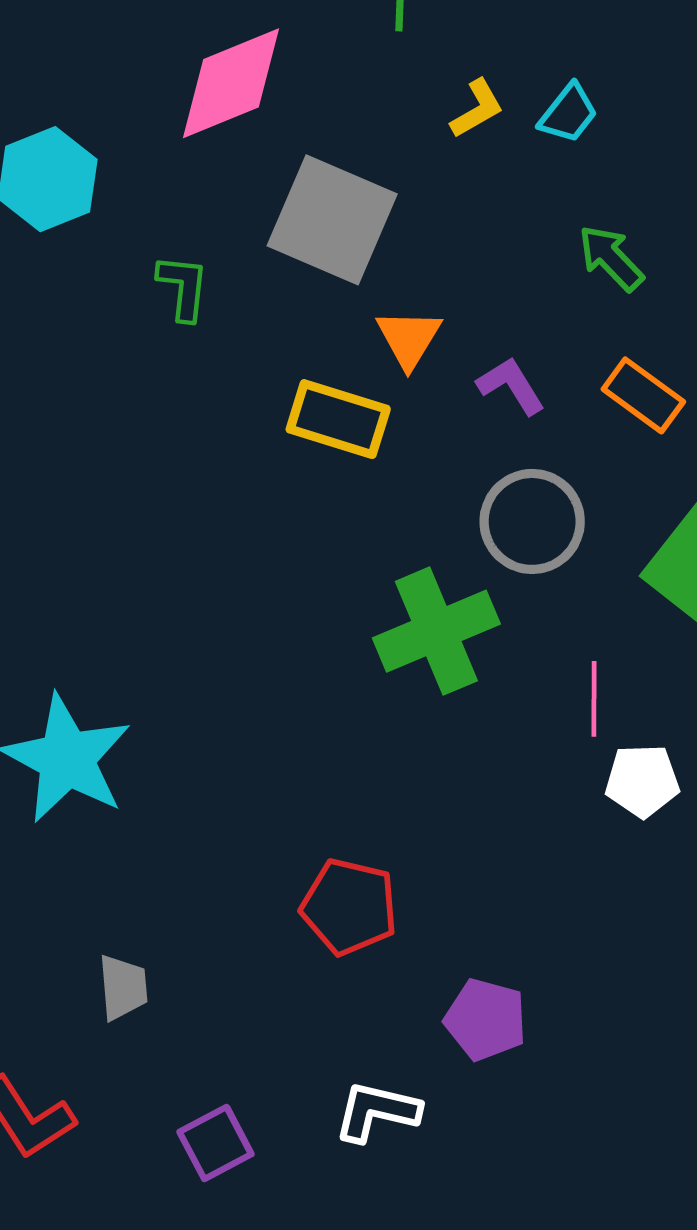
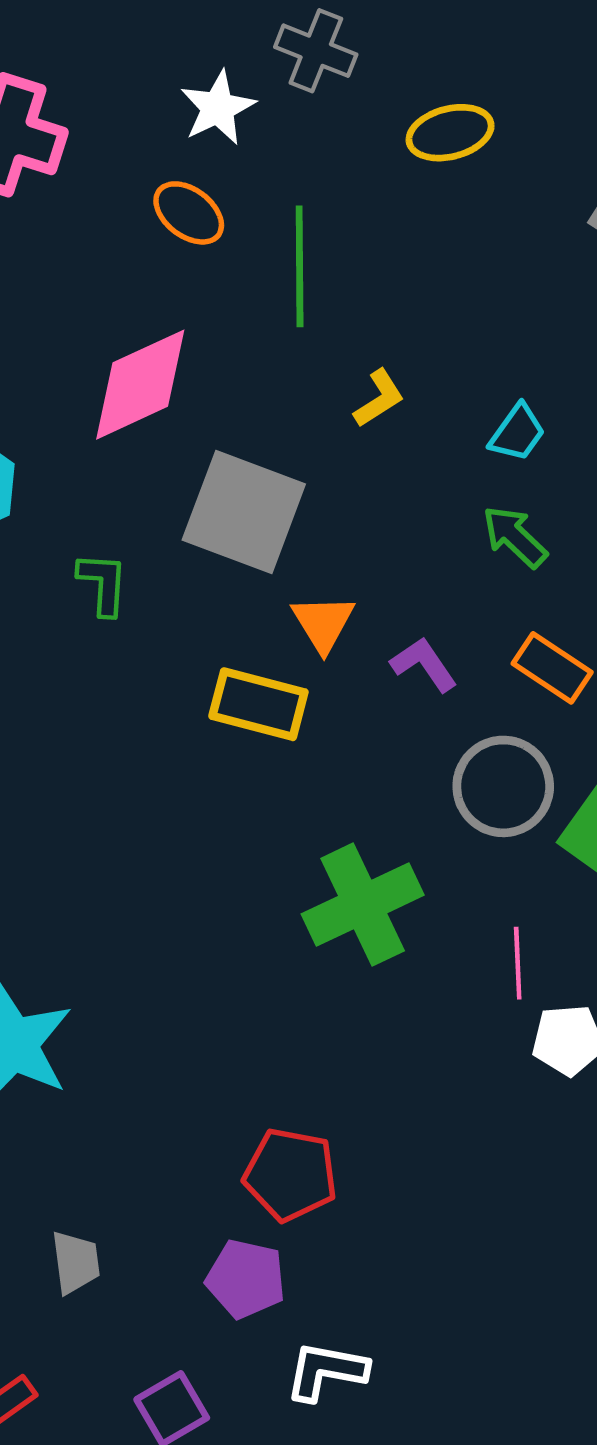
cyan trapezoid: (568, 113) -> (517, 433), moved
gray circle: (532, 521) -> (503, 786), moved
purple pentagon: (486, 1020) -> (246, 1279), moved

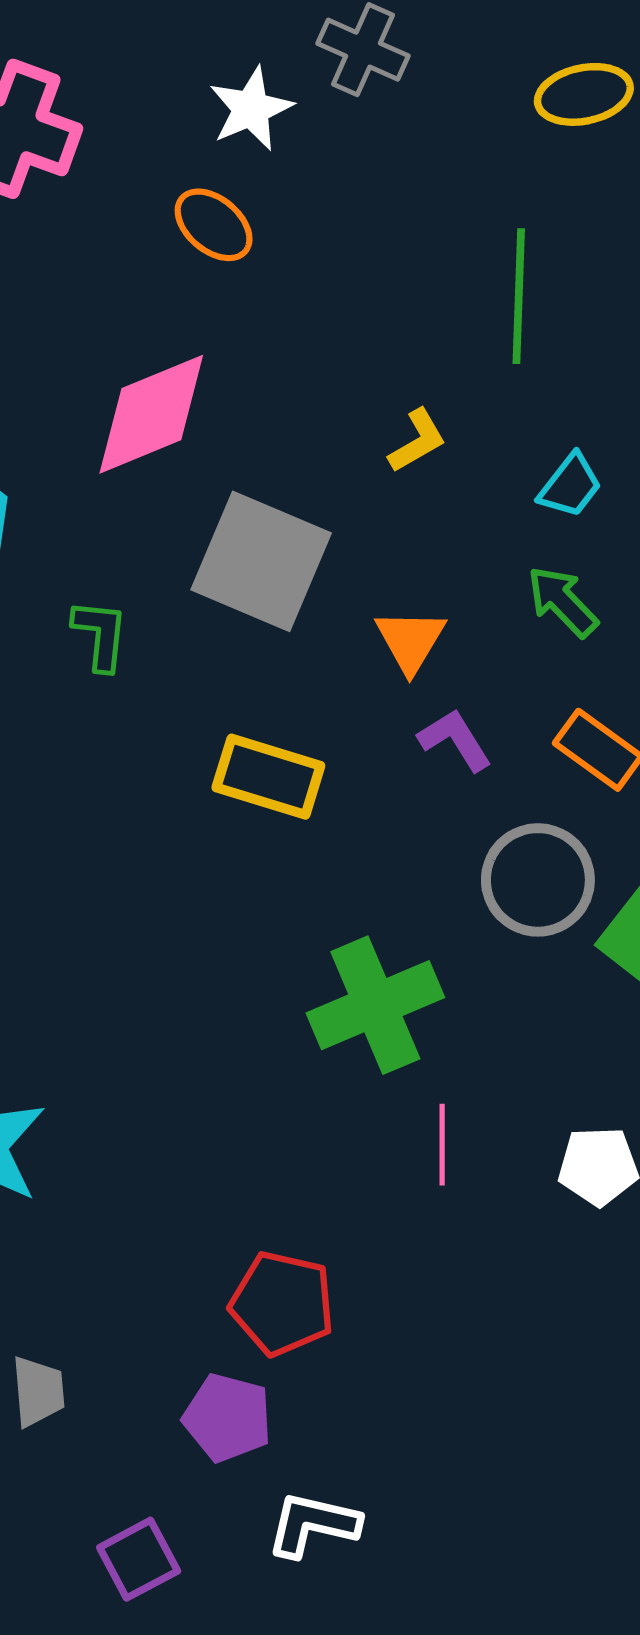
yellow ellipse: (450, 133) -> (584, 94), moved
green line: (300, 266) -> (519, 296), moved
orange triangle: (323, 623) -> (410, 641), moved
pink line: (518, 963) -> (442, 1145), moved

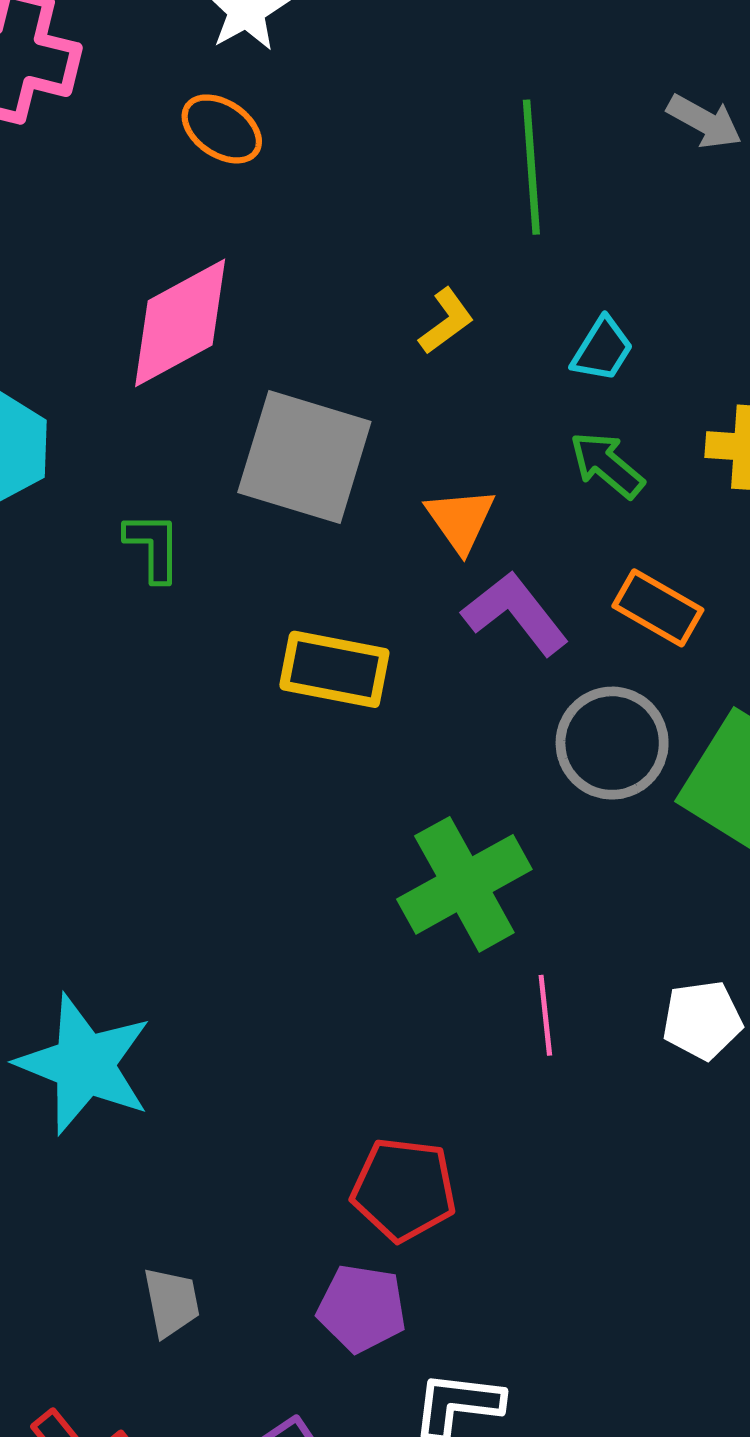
purple L-shape: (455, 740) -> (515, 613), size x1.4

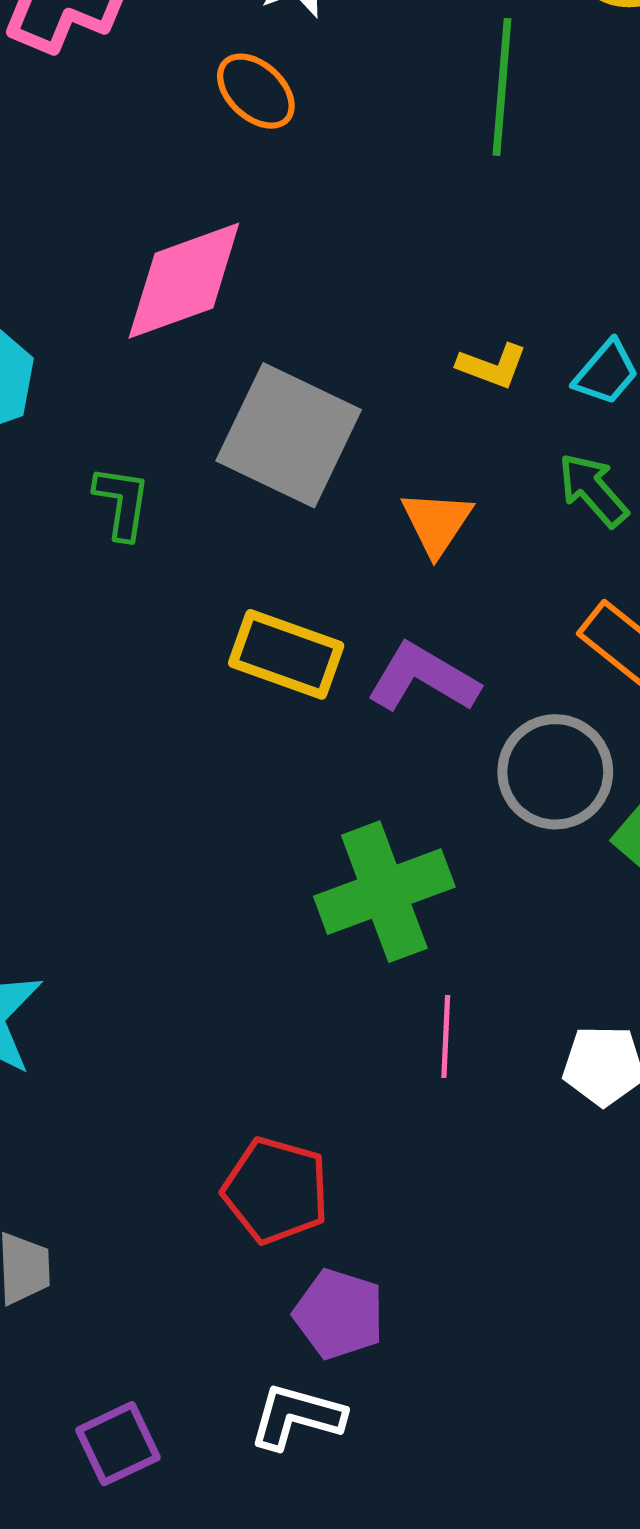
green line: (531, 167) -> (502, 87), moved
yellow L-shape: (446, 321) -> (492, 366), moved, turned 48
purple L-shape: (515, 613) -> (423, 678), moved, turned -30
purple pentagon: (362, 1308) -> (339, 1314), moved

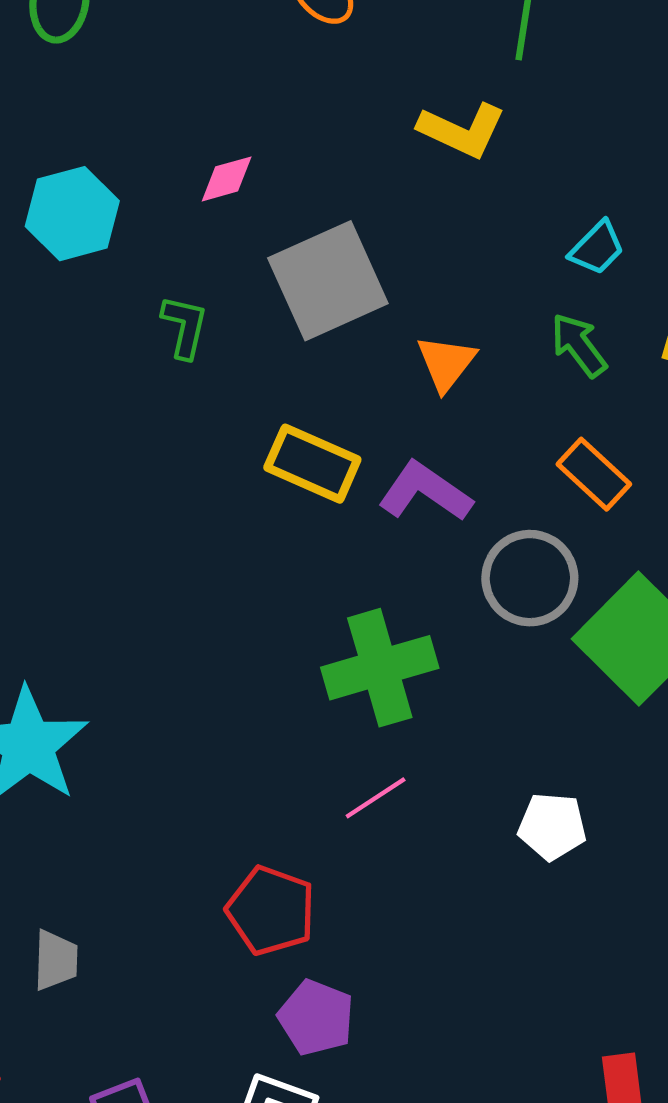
pink diamond: (184, 281) -> (227, 179), moved, size x0.5
yellow L-shape: (492, 366) -> (462, 130), moved, size x1.5
gray square: (289, 435) -> (328, 281), turned 36
pink line: (446, 1036) -> (376, 798), moved, turned 50

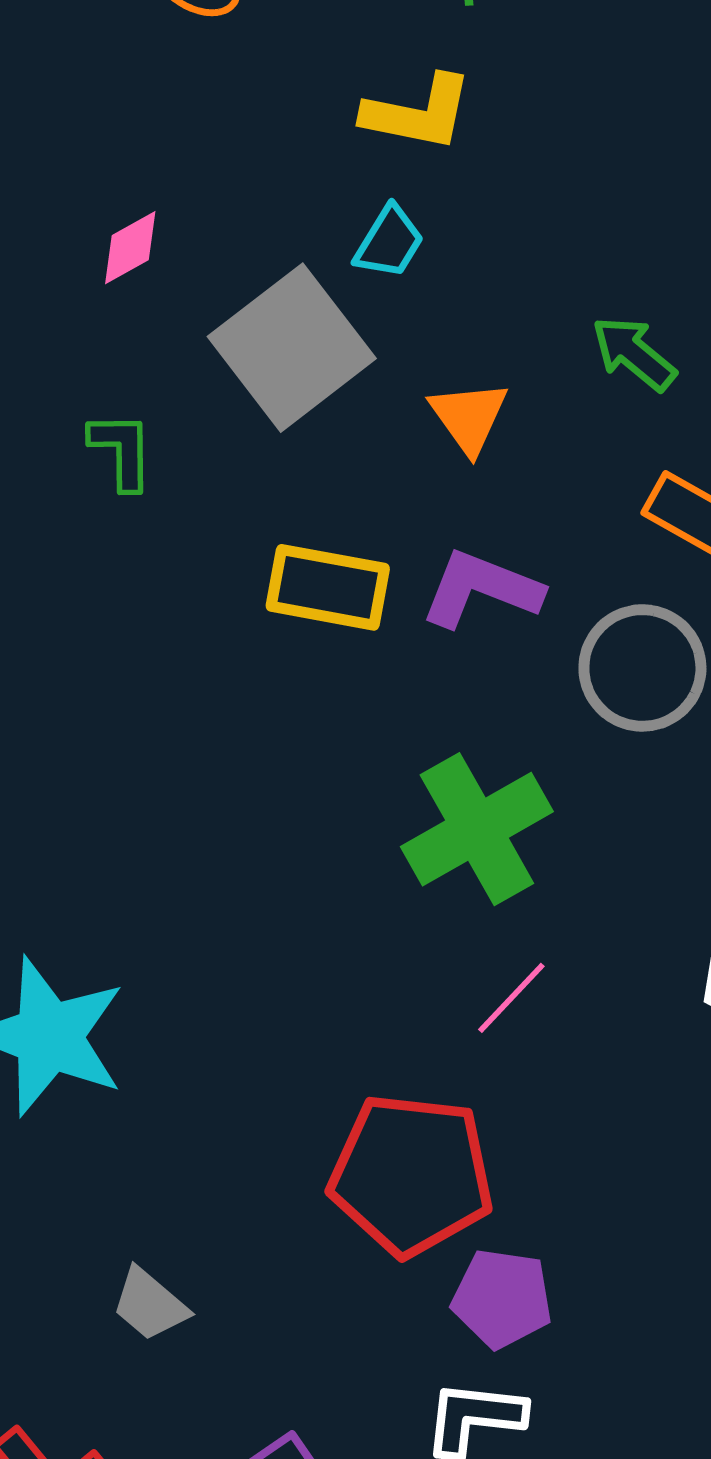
cyan trapezoid: (597, 248) -> (389, 242), moved
red pentagon: (271, 910) -> (411, 1175), size x1.4
gray trapezoid: (56, 960) -> (150, 1304), turned 142

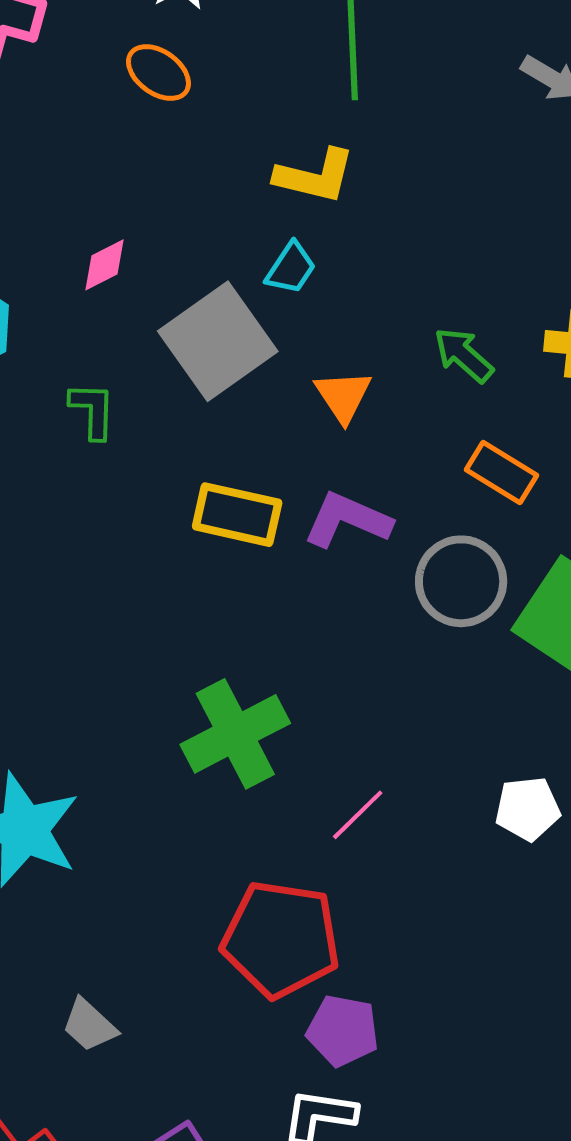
green cross: (477, 829) -> (235, 734), moved

